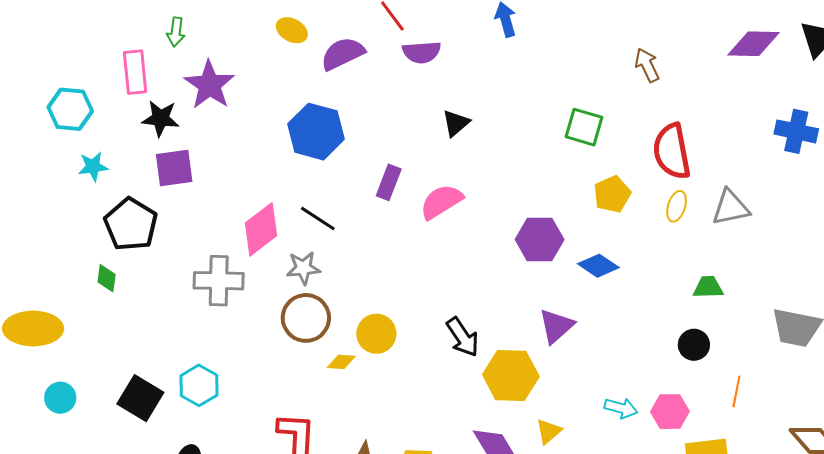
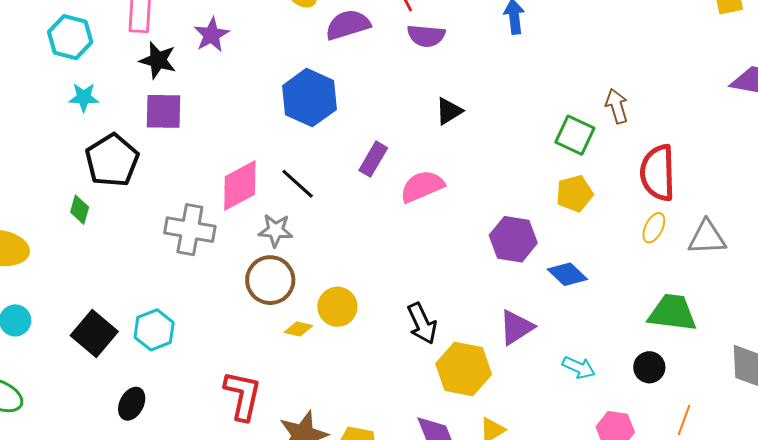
brown arrow: (647, 65) -> (617, 106), moved
purple star: (210, 85) -> (212, 35), size x0.7
yellow pentagon: (612, 194) -> (575, 194), moved
green trapezoid: (708, 287) -> (672, 313), size x1.6
cyan arrow: (621, 408) -> (579, 367), moved

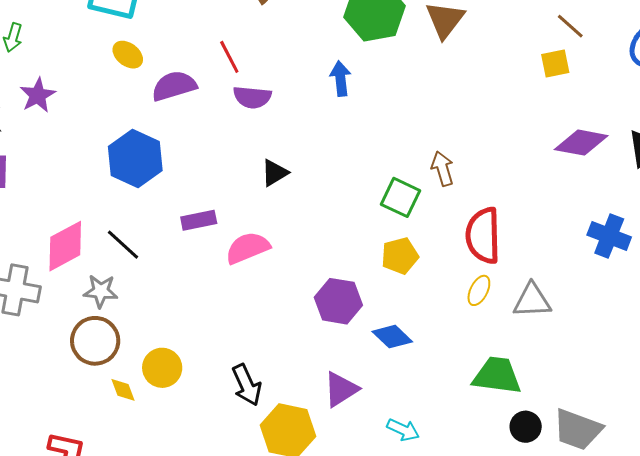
purple rectangle: (373, 159) -> (199, 220), turned 48
yellow diamond: (298, 329) -> (123, 390), turned 56
black circle: (649, 367) -> (526, 427), moved

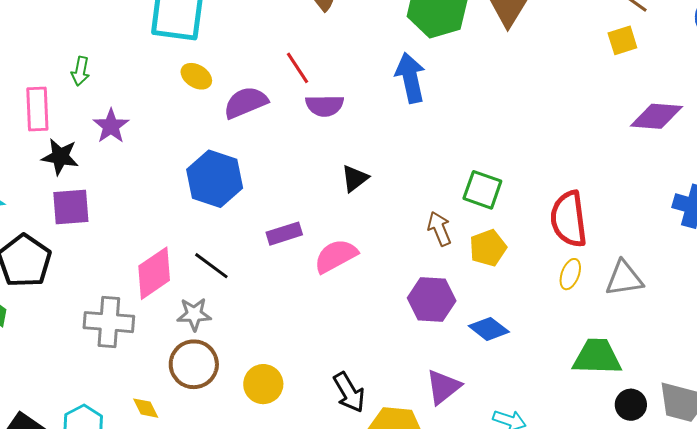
blue arrow: (340, 79) -> (410, 78), size x1.4
brown arrow: (443, 169) -> (439, 229), moved
yellow diamond: (123, 390) -> (146, 408), moved

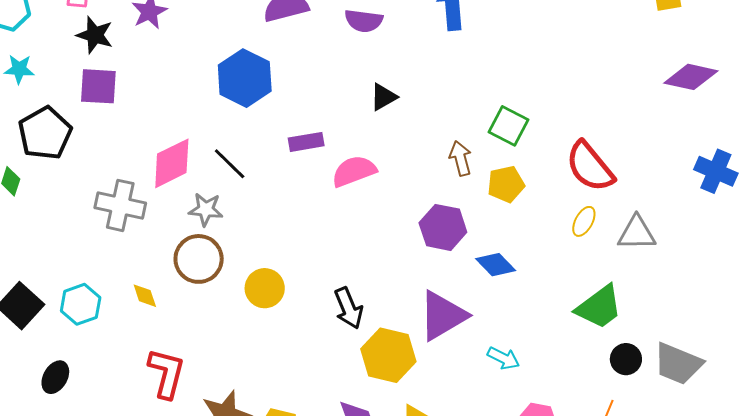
red semicircle: (569, 219) -> (590, 167), turned -40
green trapezoid: (597, 357) -> (599, 307), turned 134
purple triangle: (443, 387) -> (443, 316), size x1.4

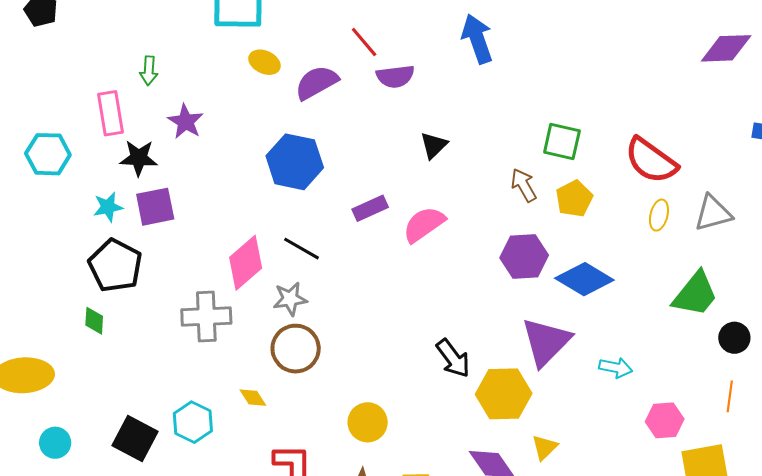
cyan star: (19, 69) -> (108, 207), moved
blue diamond: (496, 265) -> (584, 279), size x1.4
yellow circle: (265, 288) -> (368, 422), moved

